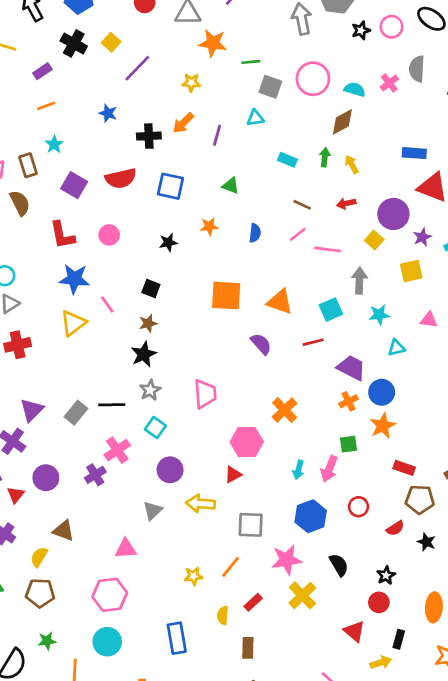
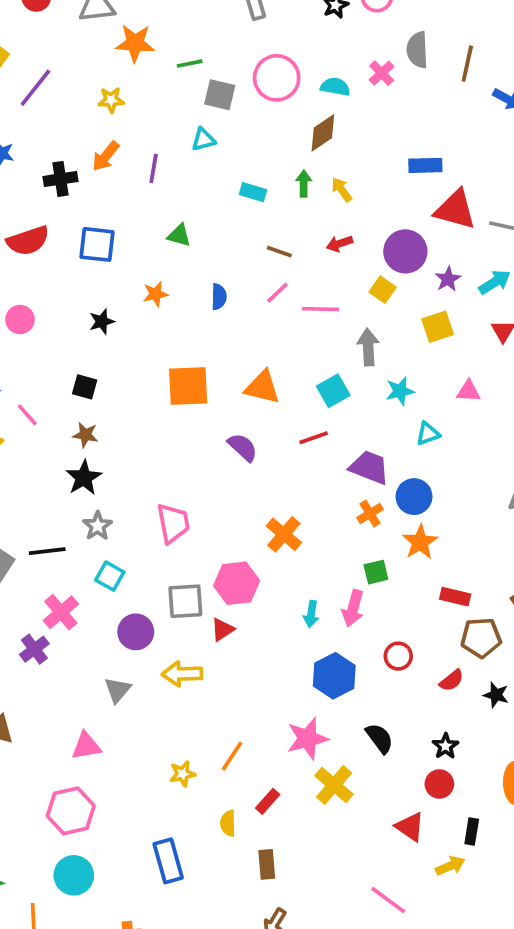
brown star: (148, 323) -> (85, 435), turned 30
gray square: (251, 525) -> (185, 601), moved

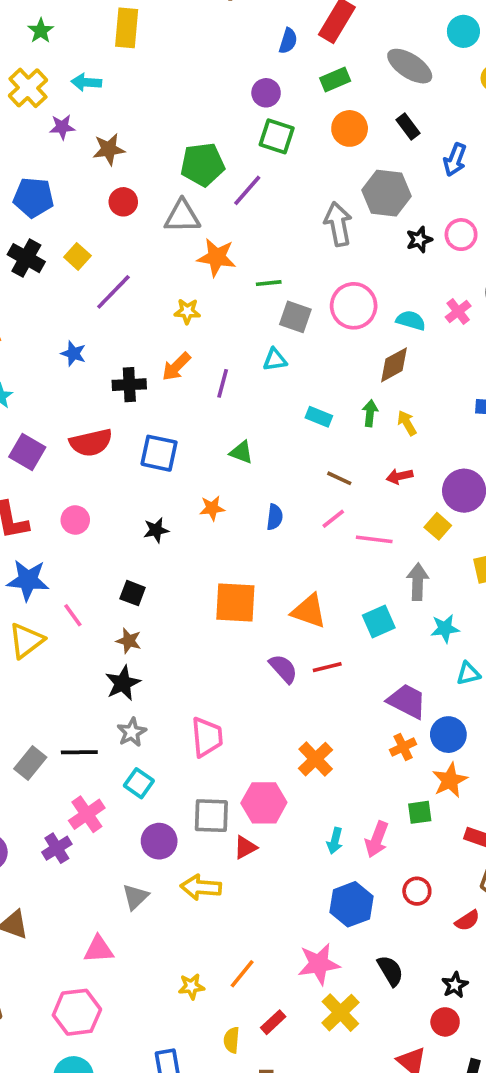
red line: (314, 438) -> (327, 667), moved
green square: (376, 572) -> (420, 812), moved

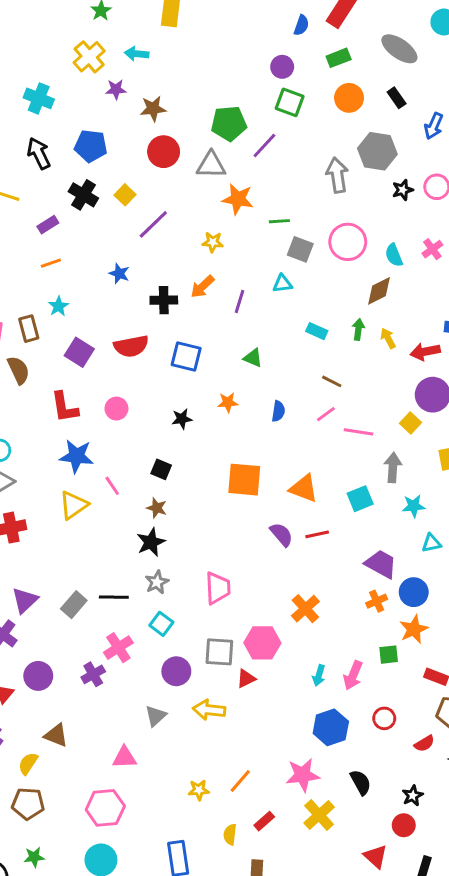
red circle: (123, 202) -> (164, 152), size x1.4
cyan semicircle: (411, 320) -> (394, 255), turned -130
red arrow: (400, 476) -> (425, 352), moved, size x1.4

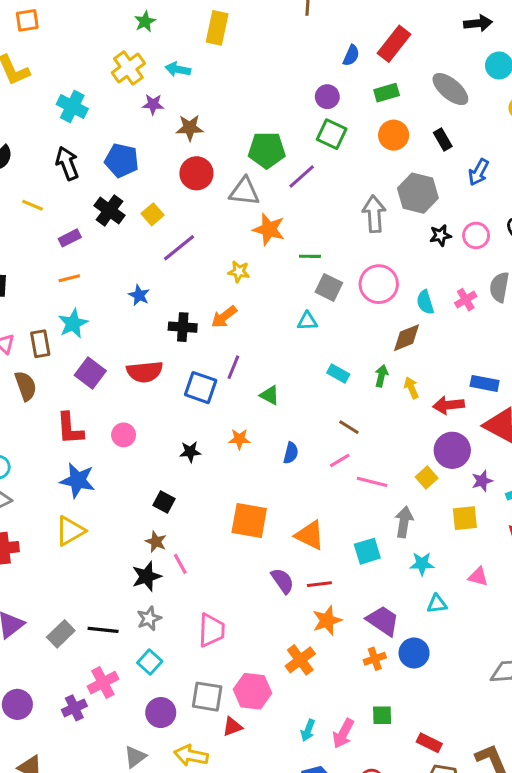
purple line: (240, 301) -> (233, 367), moved
cyan star: (58, 306) -> (73, 323), size x1.4
pink line: (112, 486) -> (180, 564), moved
orange star: (414, 629) -> (327, 620), moved

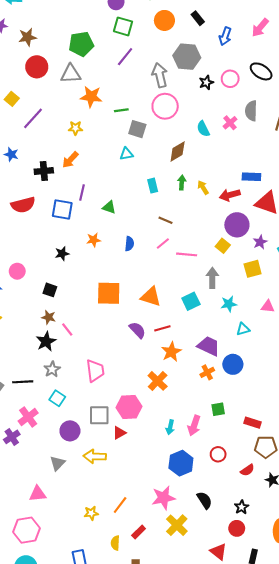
purple line: (302, 176) -> (125, 57), moved
pink circle: (379, 284) -> (165, 106), moved
brown diamond: (407, 338) -> (178, 151), moved
cyan rectangle: (338, 373) -> (153, 186), turned 56
pink circle: (124, 435) -> (17, 271), moved

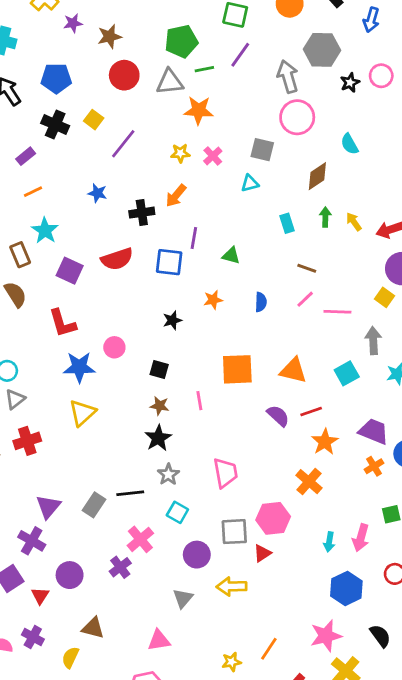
green line: (121, 110) -> (204, 69), moved
pink cross: (230, 123) -> (213, 156), moved
pink line: (67, 330) -> (199, 401), moved, turned 32

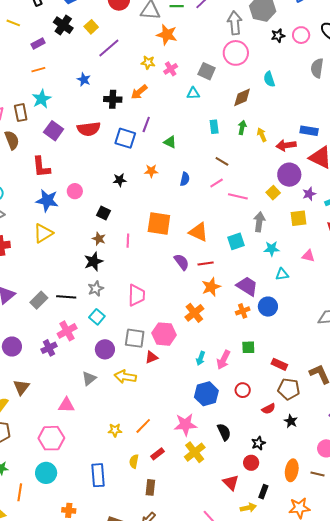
brown triangle: (93, 628) -> (21, 387), turned 42

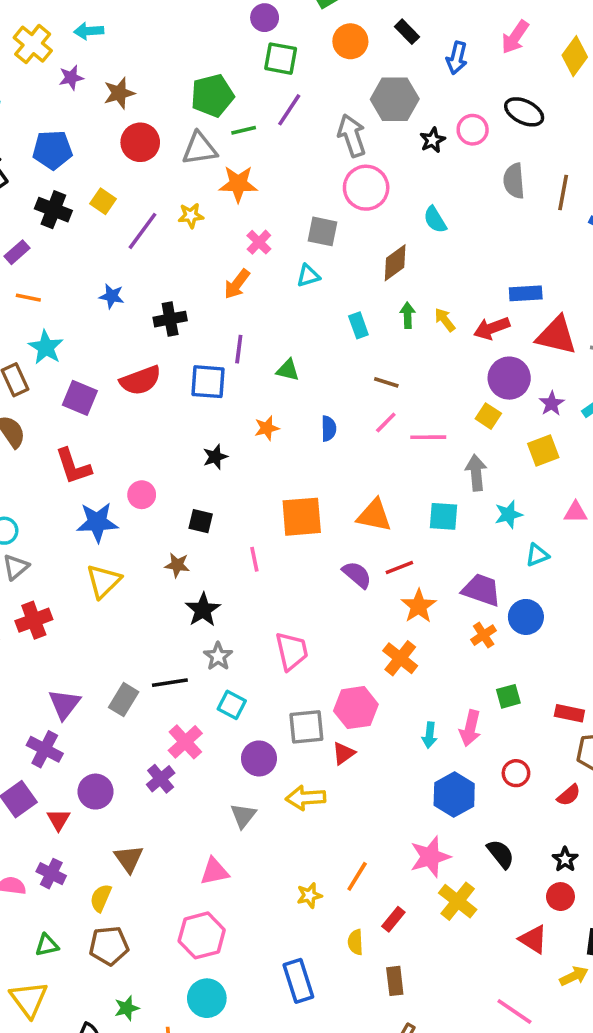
yellow star: (148, 62) -> (191, 216), moved
orange line: (38, 70) -> (28, 298), turned 40
orange arrow: (139, 92) -> (237, 284), moved
brown star: (99, 239) -> (177, 565), moved
cyan square: (236, 241) -> (443, 516), turned 36

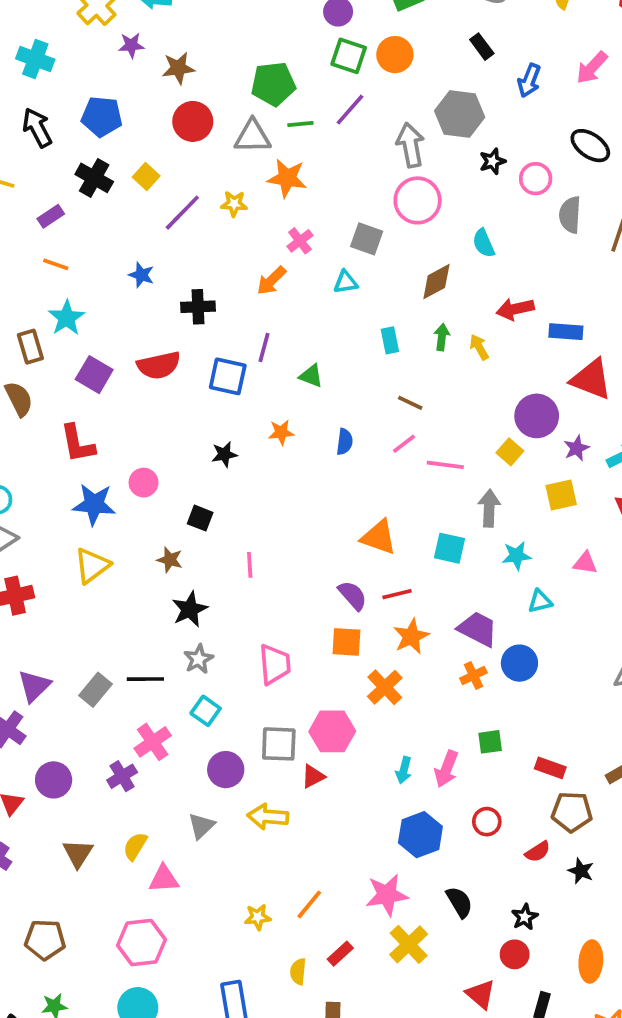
orange circle: (350, 41) -> (395, 55), moved
pink circle: (473, 130) -> (536, 179), moved
red arrow: (492, 328) -> (515, 309), moved
orange square: (302, 517) -> (346, 642), moved, size x0.7
yellow semicircle: (101, 898) -> (135, 846), moved

